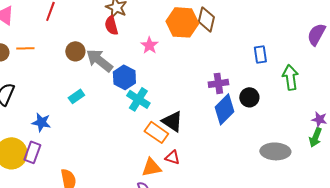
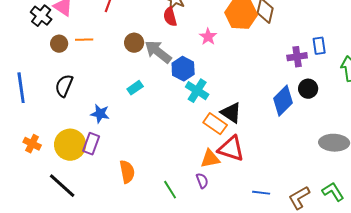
purple cross: (218, 83) -> (297, 57), moved
red triangle: (172, 157) -> (231, 149), size x1.8

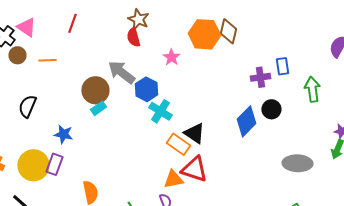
brown circle: (134, 43) -> (95, 90), moved, size x1.4
brown circle: (59, 44) -> (17, 55), moved

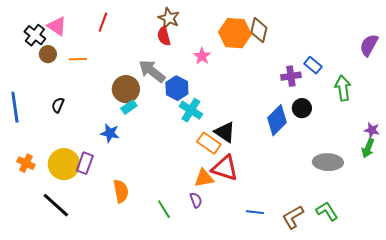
blue rectangle: (282, 66) -> (313, 65), turned -42
black semicircle: (27, 106) -> (58, 105), size x0.7
blue star: (63, 134) -> (110, 133), moved

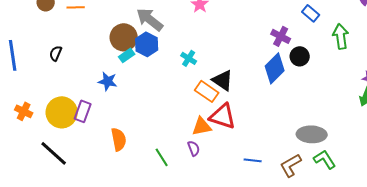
purple cross: (291, 76) -> (281, 36), moved, turned 36
blue hexagon: (177, 88) -> (147, 44), moved
cyan cross: (191, 110) -> (189, 58), size x0.7
gray ellipse: (328, 162) -> (312, 134), moved

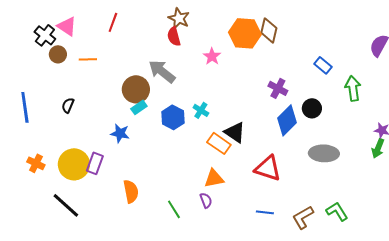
purple cross: (281, 36) -> (278, 88), moved
blue hexagon: (147, 44) -> (173, 117), moved
red triangle: (223, 116) -> (268, 168), moved
gray ellipse: (312, 134) -> (324, 153), moved

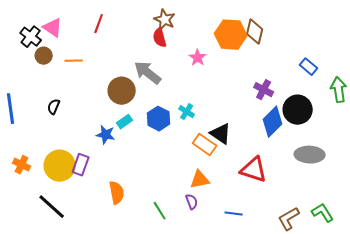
cyan rectangle: (139, 107) -> (125, 122), moved
black circle: (312, 108) -> (298, 110), size x1.5
blue line: (265, 212) -> (234, 214), moved

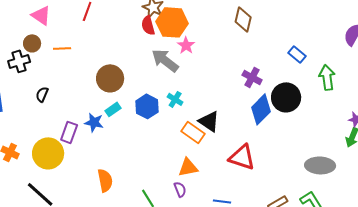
orange hexagon: (231, 35) -> (172, 22), moved
black cross: (31, 37) -> (19, 61), moved, turned 35
gray arrow: (148, 73) -> (165, 60), moved
gray ellipse: (310, 155) -> (320, 165), moved
purple rectangle: (81, 165) -> (69, 132), moved

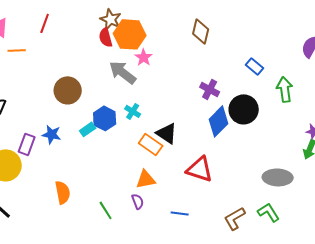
orange line: (62, 48) -> (17, 50), moved
cyan rectangle: (113, 109) -> (88, 129), moved

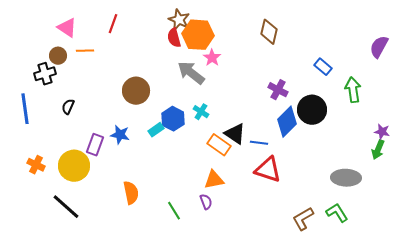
blue line: (180, 213) -> (259, 143), moved

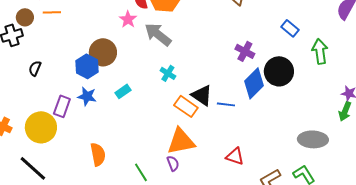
pink star: (212, 58) -> (128, 19), moved
blue hexagon: (173, 119) -> (87, 66), moved
red triangle: (268, 170) -> (235, 156), moved, size x0.7
orange triangle: (214, 180) -> (181, 141), size x1.4

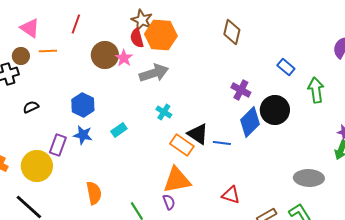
gray arrow: (158, 34) -> (154, 73), turned 124
brown circle: (103, 52) -> (105, 55), moved
black semicircle: (35, 68) -> (31, 107), turned 42

